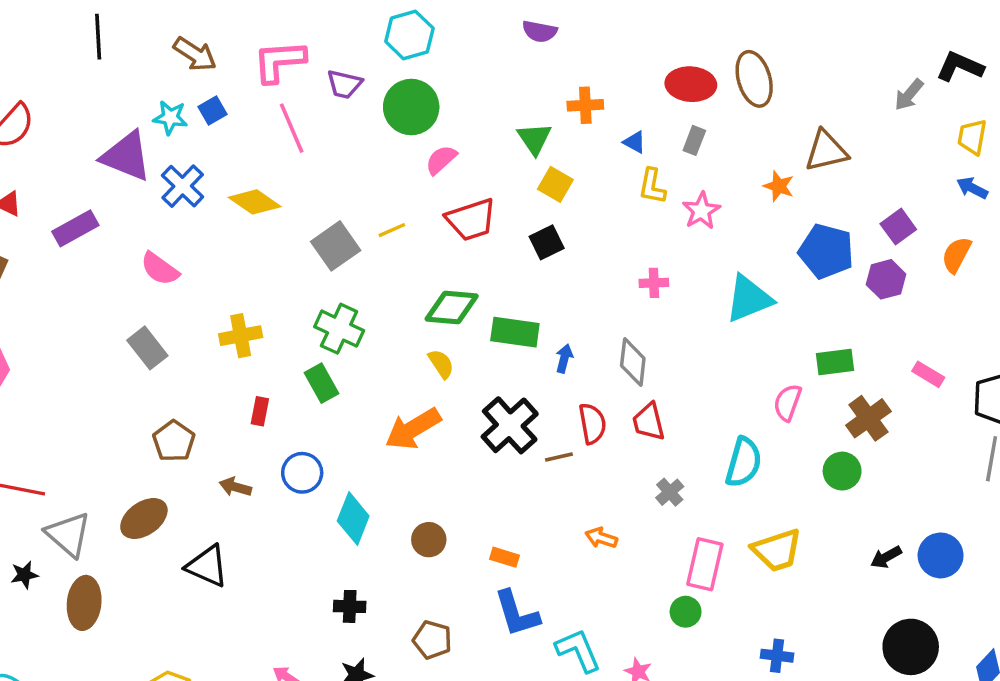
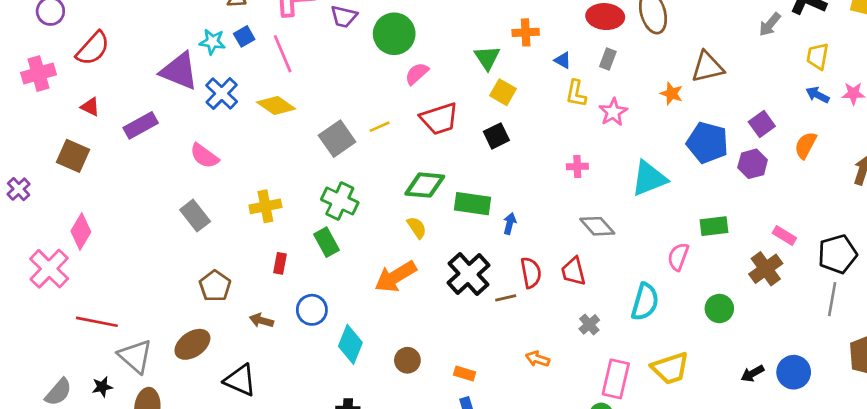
pink line: (292, 128) -> (283, 54), moved
gray diamond: (633, 362) -> (597, 226), moved, turned -48
brown cross: (868, 418) -> (766, 269), moved

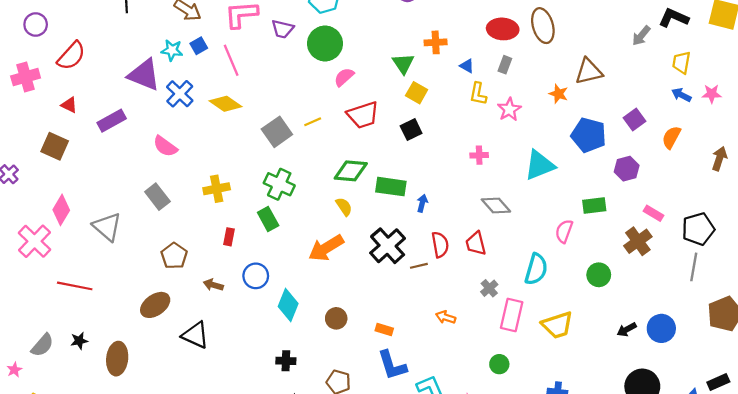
purple hexagon: (753, 164) -> (627, 169), moved
gray triangle: (135, 356) -> (107, 227), moved
pink rectangle: (616, 379) -> (512, 315), moved

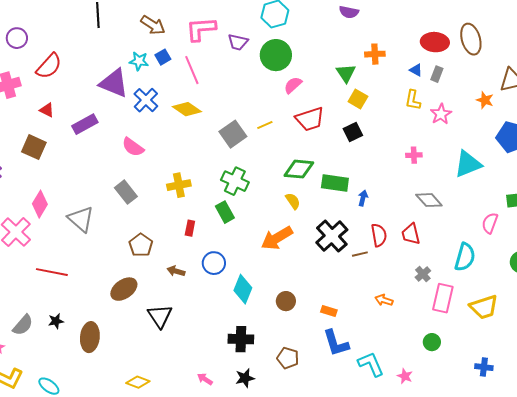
blue triangle: (467, 66) -> (416, 70), moved
black triangle: (195, 335) -> (160, 316), turned 32
black cross: (286, 361) -> (241, 339), size x1.4

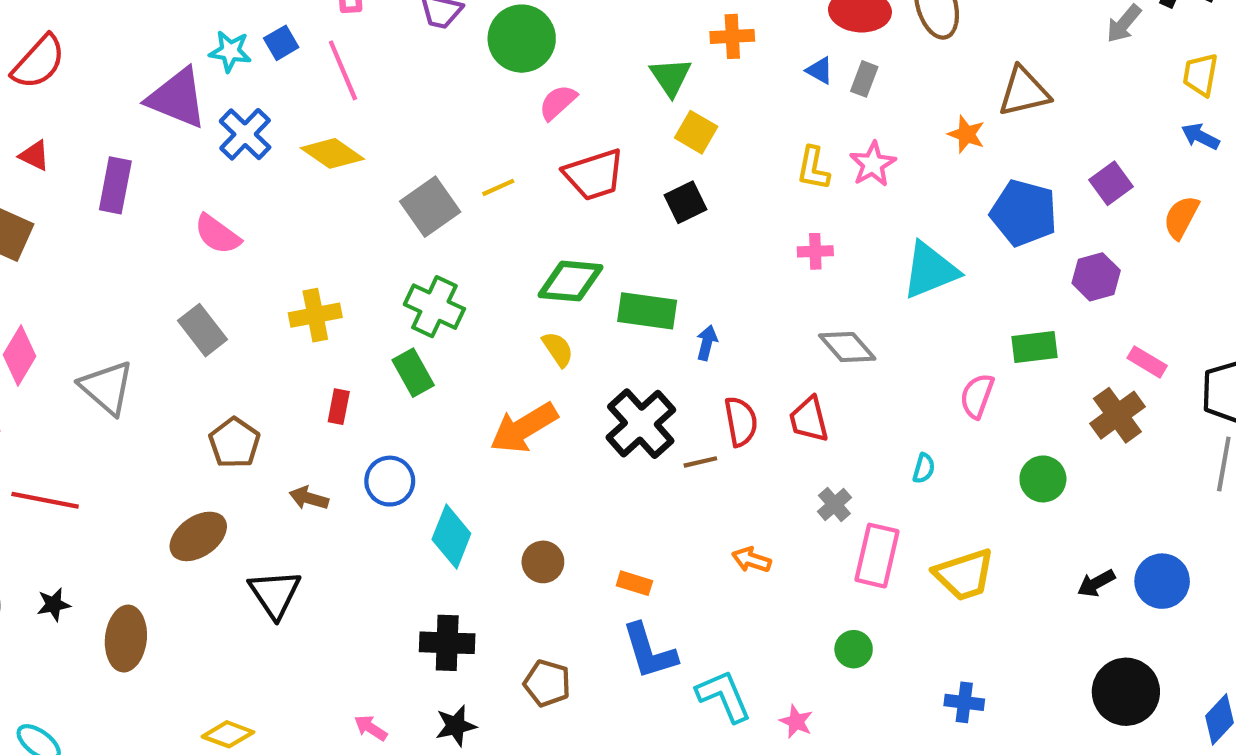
yellow L-shape: (413, 100) -> (813, 168), moved
purple rectangle: (85, 124) -> (115, 185), turned -50
cyan semicircle: (465, 257) -> (924, 468), size x0.5

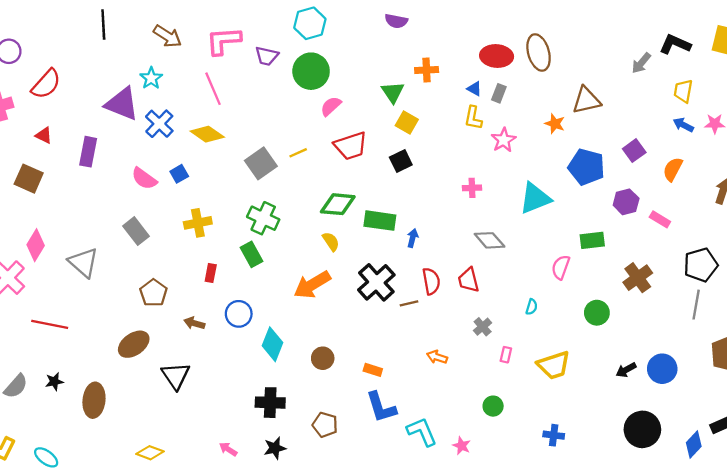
blue square: (281, 43) -> (179, 174), moved
cyan star: (230, 51) -> (151, 78), turned 30
yellow L-shape: (813, 168) -> (473, 118), moved
pink rectangle: (1147, 362) -> (660, 219), moved
pink rectangle: (877, 556) -> (506, 355), size x0.5

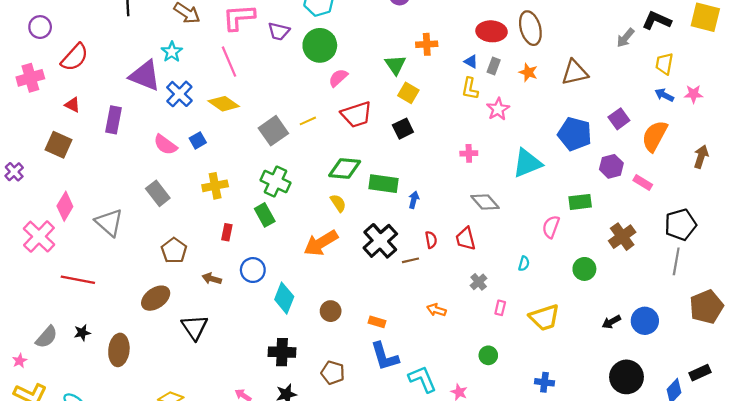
orange star: (555, 124) -> (528, 72), moved
orange semicircle: (673, 169) -> (655, 136), size x1.4
red semicircle: (431, 281) -> (431, 240), size x0.7

